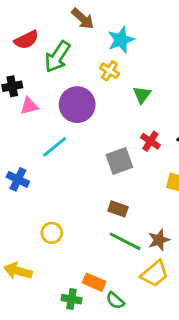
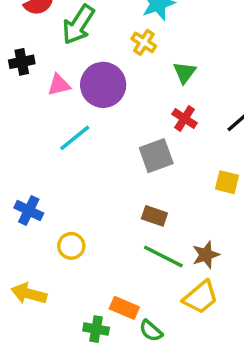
pink triangle: (29, 106) -> (59, 85), moved
red cross: (150, 141) -> (185, 118), moved
blue cross: (18, 179) -> (29, 210), moved

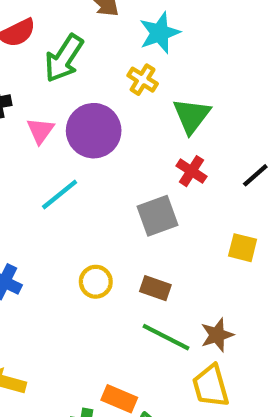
green triangle: (185, 72) -> (192, 116), size x1.4
pink triangle: (59, 85) -> (40, 131), turned -40
yellow circle: (71, 246) -> (96, 282), moved
yellow trapezoid: (200, 297) -> (211, 386), turned 114

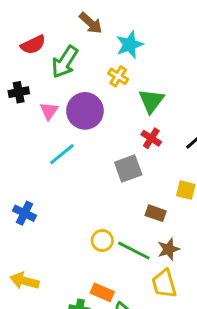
yellow circle: (96, 282) -> (102, 241), moved
brown rectangle: (155, 288) -> (156, 213), moved

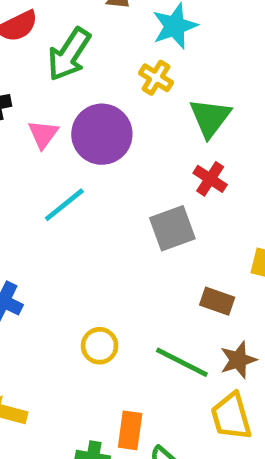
yellow circle: (102, 241) -> (100, 346), moved
orange rectangle: (102, 292) -> (130, 430), turned 75

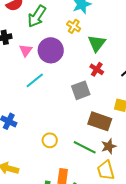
brown rectangle: (217, 301) -> (100, 121), size x1.6

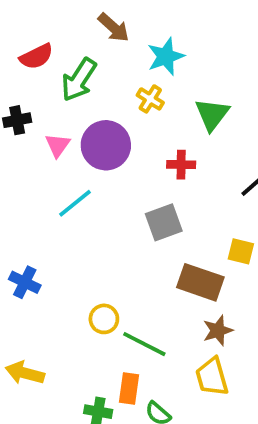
green triangle: (97, 43) -> (212, 114), moved
red cross: (97, 69) -> (181, 165), moved, turned -32
green line: (85, 147) -> (144, 344), moved

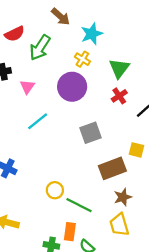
purple circle: (106, 145) -> (72, 87), moved
red cross: (181, 165) -> (119, 96), moved, turned -35
brown rectangle: (200, 282) -> (112, 168), turned -40

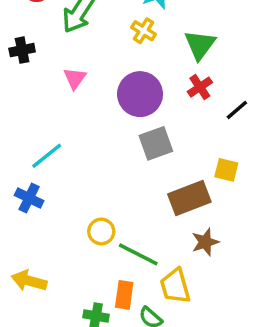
pink triangle: (27, 87) -> (75, 78), moved
purple circle: (72, 87) -> (140, 94), moved
cyan line: (38, 121) -> (47, 156), moved
yellow trapezoid: (119, 225) -> (175, 286), moved

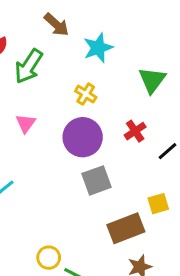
yellow cross: (144, 31) -> (86, 94), moved
green triangle: (200, 45) -> (152, 80), moved
yellow square: (226, 170) -> (158, 204), turned -30

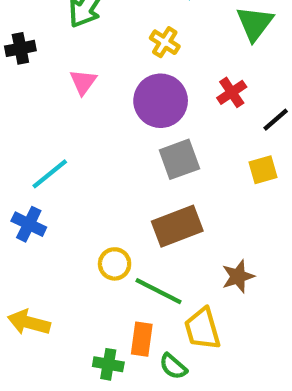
yellow square: (158, 204) -> (263, 170), moved
brown rectangle: (126, 228) -> (177, 226), moved

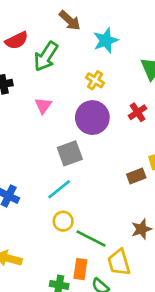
gray square: (179, 159) -> (70, 153), moved
cyan line: (50, 174) -> (59, 189), moved
brown rectangle: (177, 226) -> (136, 176), moved, size x0.6

